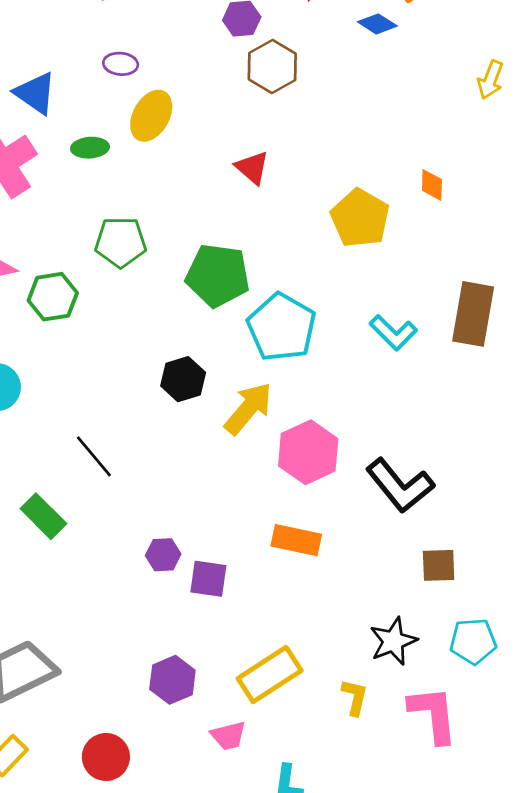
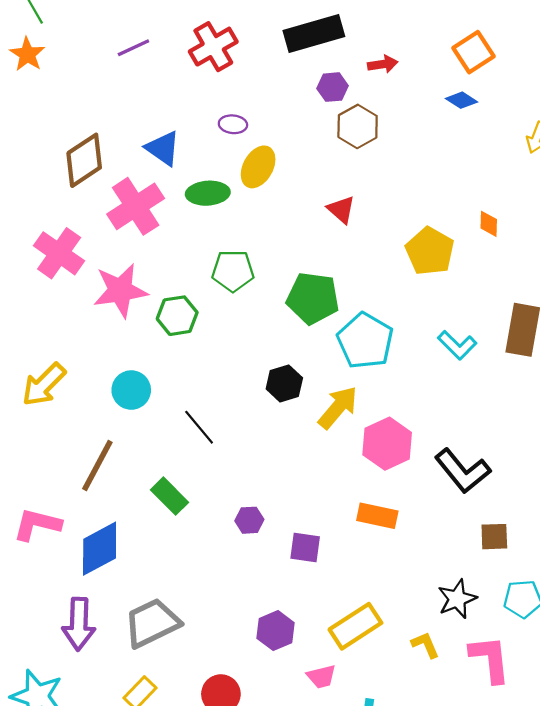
blue diamond: (377, 24) -> (462, 100), moved
green ellipse: (90, 148) -> (208, 193), size x1.4
black line: (94, 456) -> (199, 427), moved
purple hexagon: (163, 555) -> (249, 520), moved
yellow L-shape: (355, 697) -> (425, 645), turned -36

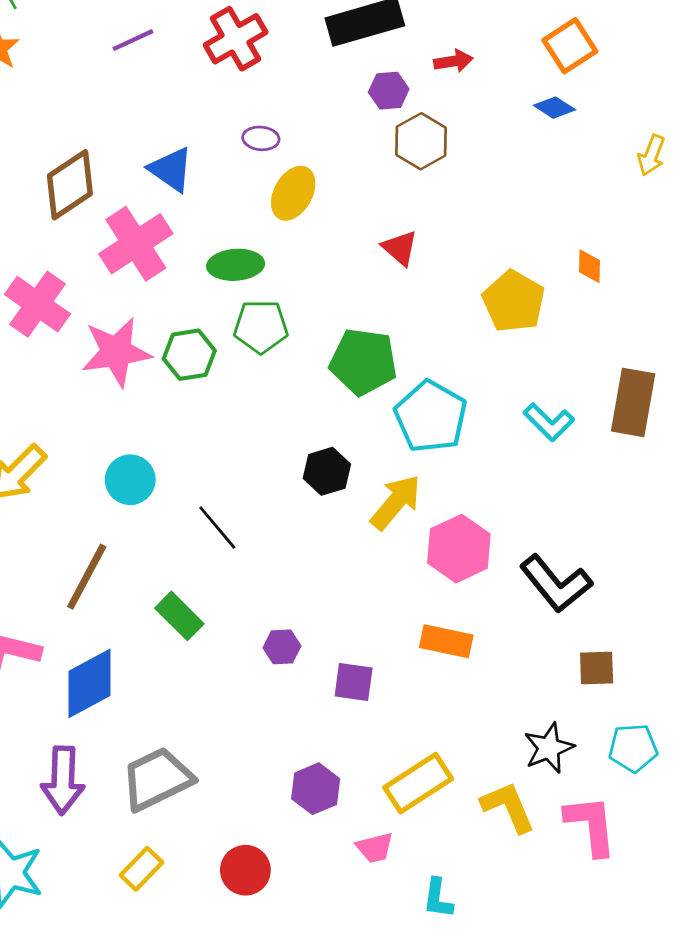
green ellipse: (208, 193) -> (236, 265), moved
green hexagon: (177, 316) -> (189, 355), moved
yellow L-shape: (425, 645) -> (508, 807), size x1.5

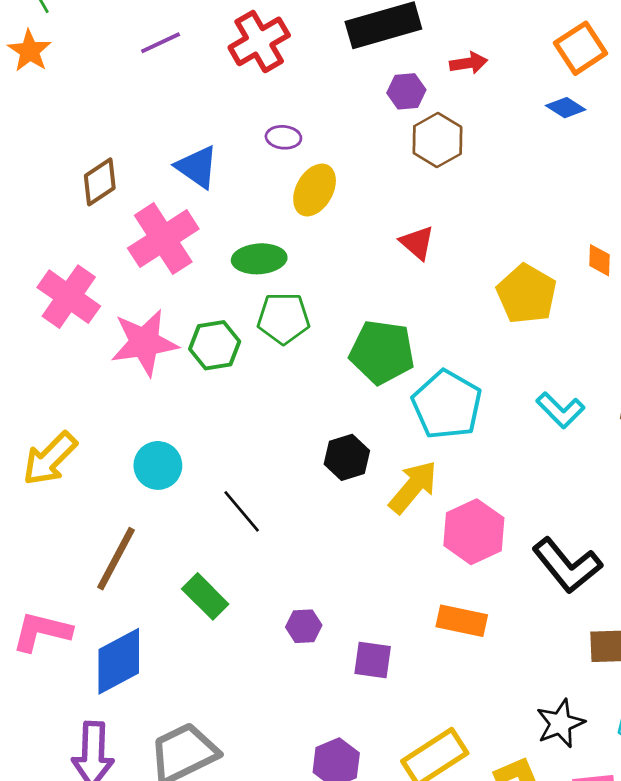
brown diamond: (70, 185) -> (100, 182), size x0.7

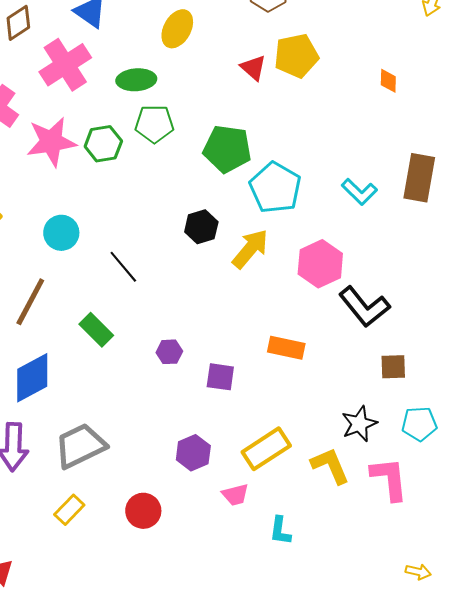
yellow pentagon: (527, 294) -> (296, 56), moved, turned 30
pink hexagon: (474, 532) -> (320, 264), moved

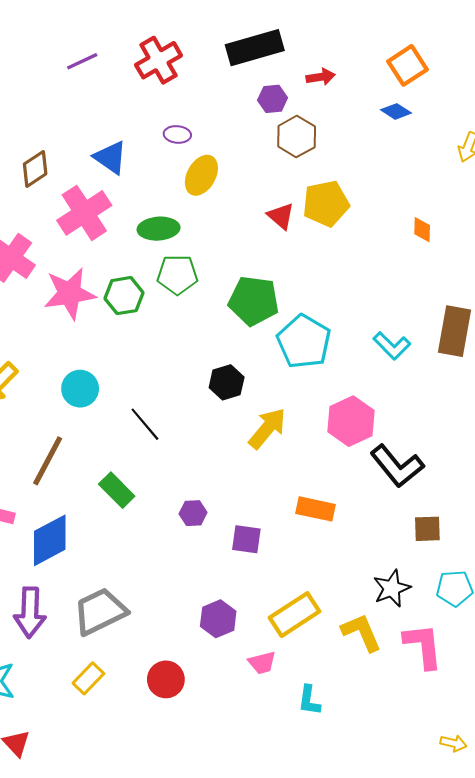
yellow arrow: (250, 249) -> (267, 428), moved

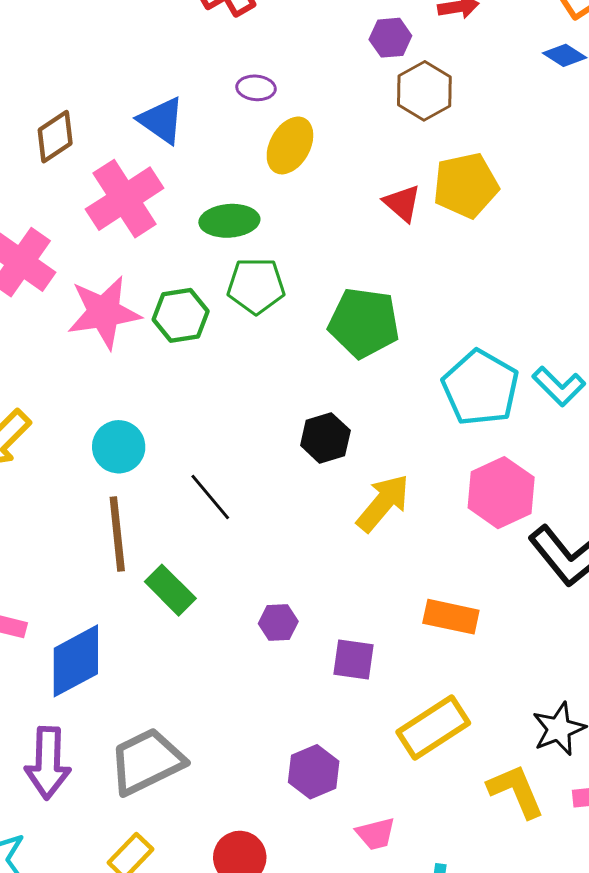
cyan pentagon: (304, 342) -> (481, 388), moved
brown line: (48, 461) -> (117, 534), moved, turned -34
yellow rectangle: (295, 615) -> (433, 727), moved

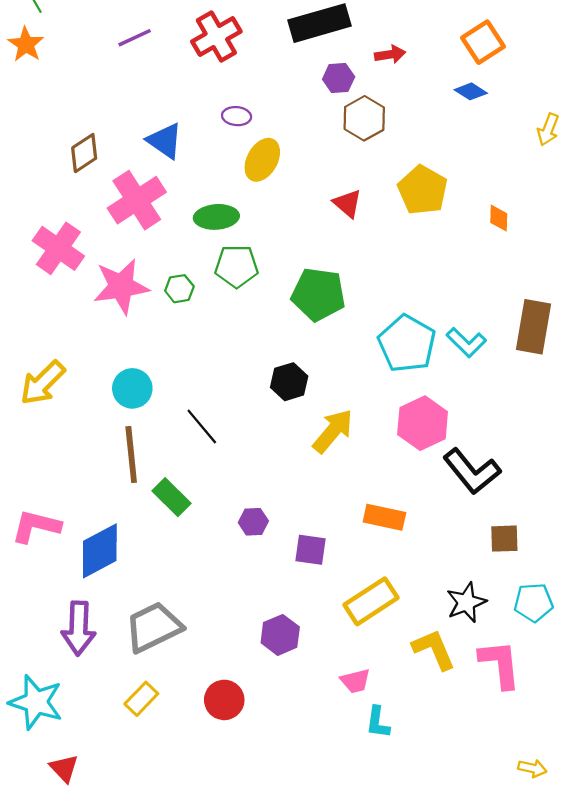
yellow pentagon: (466, 185) -> (423, 190), moved, turned -30
green hexagon: (181, 315) -> (179, 289), size x0.7
pink trapezoid: (376, 834) -> (355, 681), moved

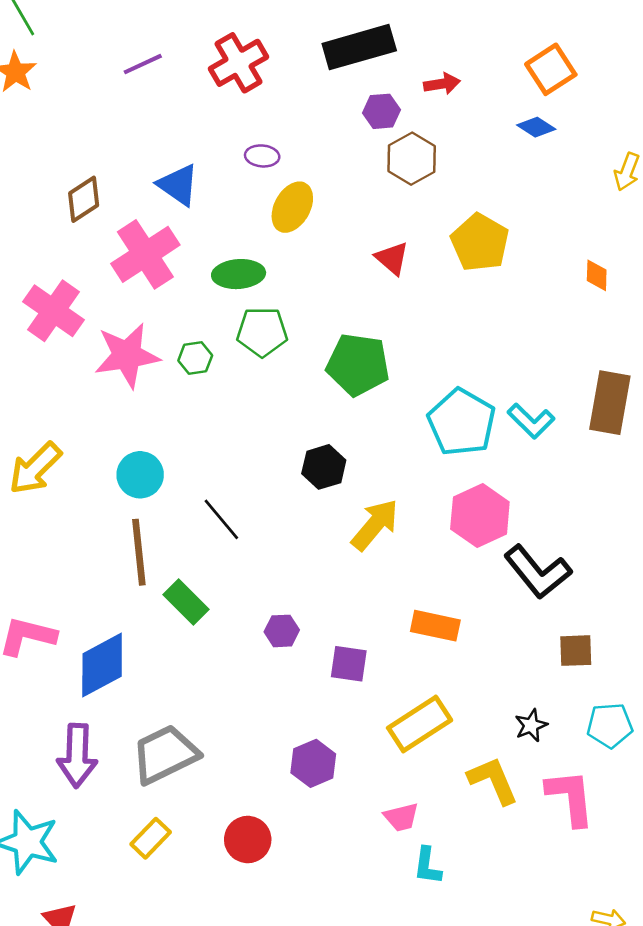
orange diamond: (499, 218) -> (597, 275), moved
black star: (466, 602) -> (531, 725), size x0.7

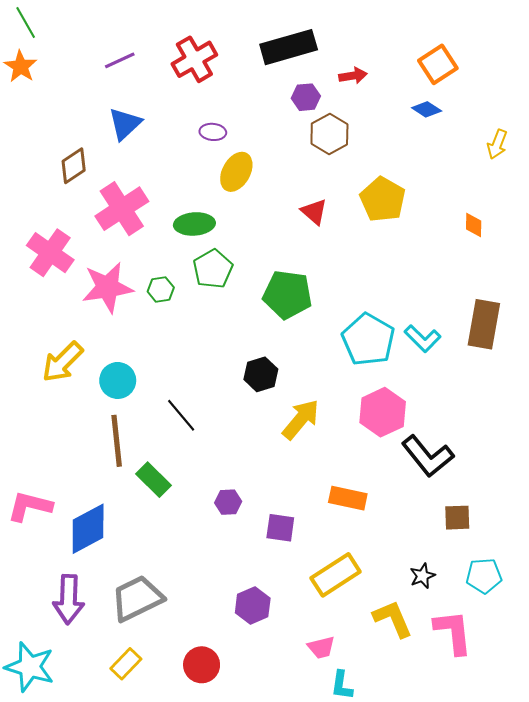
blue triangle: (178, 185) -> (125, 124), moved, turned 42
green pentagon: (262, 332) -> (213, 269), turned -30
yellow arrow: (35, 468) -> (62, 362), moved

